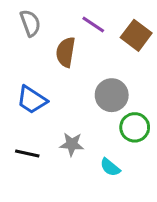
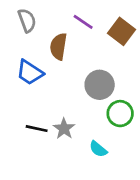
blue trapezoid: (32, 100) -> (30, 72), moved
gray star: (72, 144) -> (64, 129), turned 30
black line: (27, 153) -> (37, 129), moved

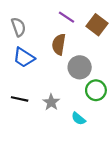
gray semicircle: (27, 20) -> (18, 27), moved
brown semicircle: (59, 46) -> (59, 44), moved
black line: (37, 129) -> (20, 99), moved

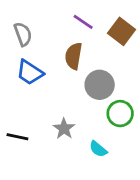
black line: (20, 99) -> (17, 137), moved

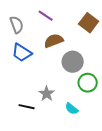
purple line: (83, 22) -> (46, 16), moved
brown semicircle: (74, 56) -> (54, 41), turned 60
black line: (17, 137) -> (27, 107), moved

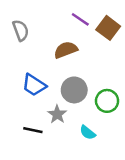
purple line: (46, 16) -> (80, 19), moved
blue trapezoid: (22, 53) -> (34, 85), moved
gray circle: (73, 62) -> (74, 90), moved

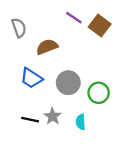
brown semicircle: (66, 50) -> (47, 47), moved
gray star: (57, 114) -> (53, 116), moved
cyan semicircle: (88, 133) -> (81, 122), turned 48

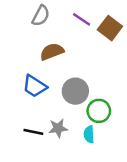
gray semicircle: (19, 28) -> (41, 16), moved, turned 48
green circle: (99, 93) -> (99, 111), moved
gray star: (53, 116) -> (58, 128), turned 30

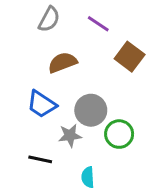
brown square: (110, 28) -> (130, 57), moved
gray star: (58, 128) -> (70, 136), moved
cyan semicircle: (89, 134) -> (88, 177), moved

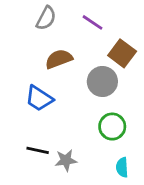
gray circle: (91, 110) -> (102, 81), moved
gray star: (70, 136) -> (66, 160), moved
cyan semicircle: (88, 177) -> (122, 167), moved

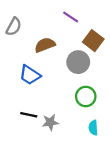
gray semicircle: (46, 18) -> (14, 27), moved

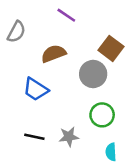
purple line: (71, 17) -> (66, 15), moved
gray star: (50, 122) -> (69, 137), moved

